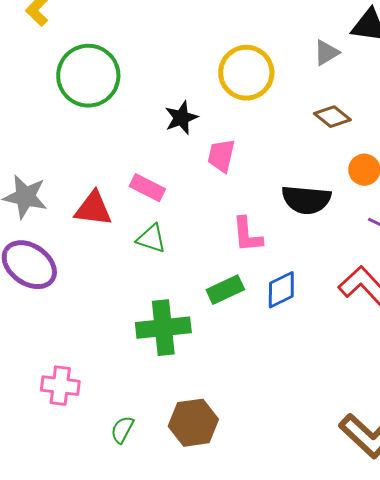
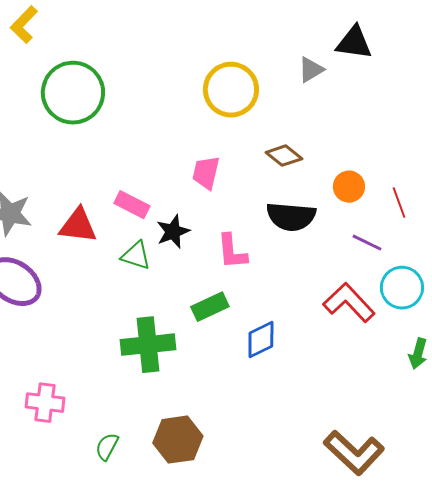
brown diamond: (332, 117) -> (284, 156), moved
black star: (181, 118) -> (173, 232), moved
blue diamond: (281, 290) -> (261, 340), moved

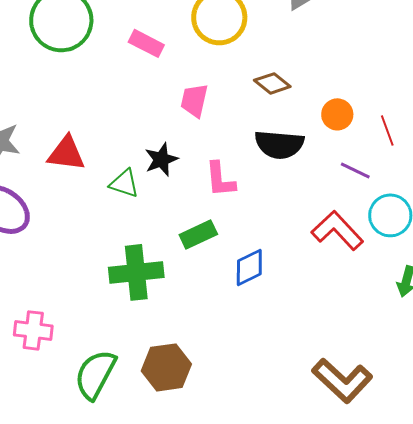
pink rectangle: (132, 205) -> (146, 43), moved
green semicircle: (107, 447) -> (95, 374), size x1.8

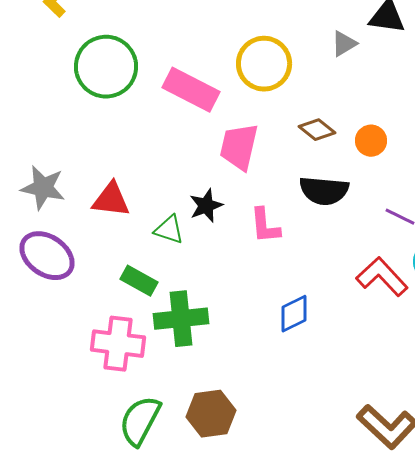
pink rectangle: (146, 43) -> (191, 90), size x1.6
pink trapezoid: (194, 100) -> (239, 147), size x1.4
orange circle: (337, 114) -> (371, 141), moved
green rectangle: (198, 234) -> (139, 281), moved, turned 54
pink cross: (33, 330) -> (118, 344), moved, size x1.4

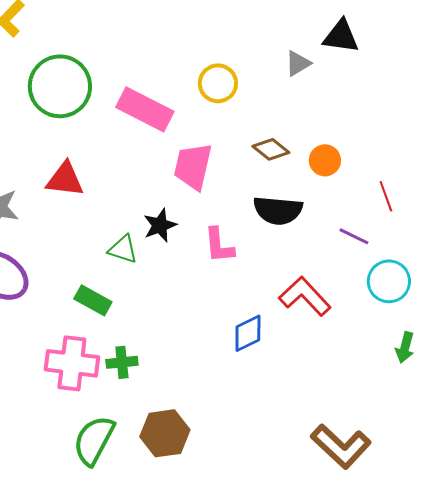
yellow circle: (264, 64) -> (218, 83), size x0.7
red triangle: (111, 200) -> (65, 179), moved
red L-shape: (382, 277) -> (305, 296), moved
green cross: (181, 319) -> (122, 362), moved, size x0.6

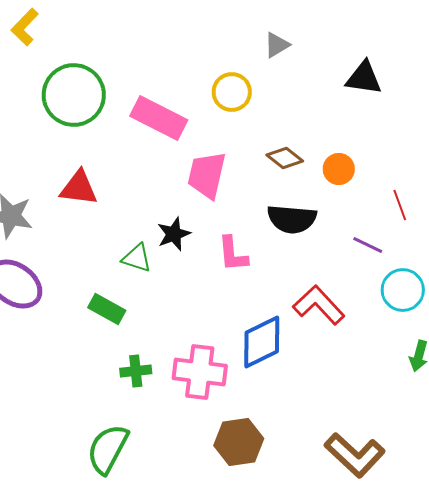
black triangle: (341, 36) -> (364, 78), moved
gray triangle: (298, 63) -> (277, 45), moved
blue diamond: (248, 333) -> (262, 342), size x1.4
pink cross: (72, 363) -> (200, 372), moved
brown hexagon: (165, 433) -> (239, 442), moved

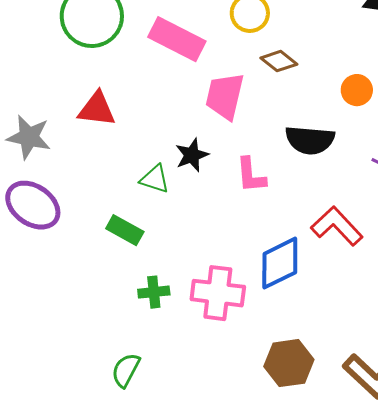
brown diamond: (285, 158) -> (279, 61), moved
brown hexagon: (239, 442) -> (289, 363), moved
green semicircle: (108, 449) -> (126, 370), size x0.7

